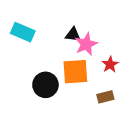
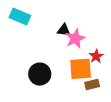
cyan rectangle: (23, 32) -> (20, 16), moved
orange square: (75, 72) -> (81, 69), moved

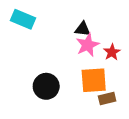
black triangle: (64, 30) -> (83, 29), moved
red star: (96, 56) -> (112, 52), moved

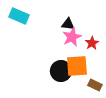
black circle: (46, 86) -> (61, 71), moved
brown rectangle: (107, 98) -> (95, 85), moved, turned 40

